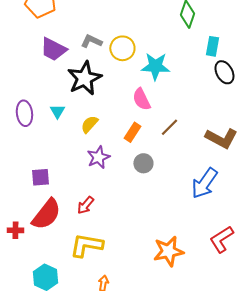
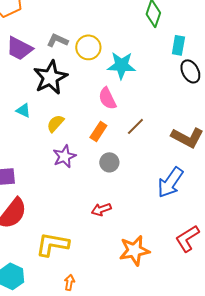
cyan triangle: (57, 111) -> (23, 110), turned -35
red arrow: (85, 205) -> (101, 209), moved, turned 30

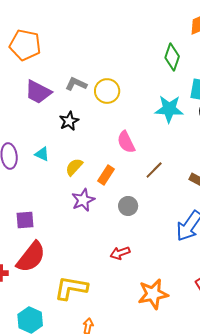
cyan star: (121, 65) -> (169, 109), moved
black star: (50, 77) -> (69, 121), size x0.6
orange rectangle: (98, 131) -> (106, 175), moved

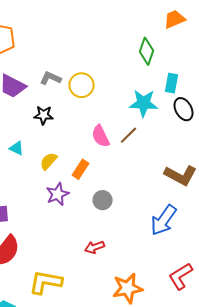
black star: (69, 121) -> (44, 115), turned 30
brown line: (154, 170) -> (129, 135), moved

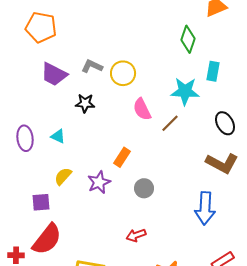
black ellipse: (184, 109) -> (225, 123), moved
pink semicircle: (101, 136) -> (142, 109), moved
yellow semicircle: (49, 161) -> (63, 176), moved
blue arrow: (164, 220) -> (205, 208), turned -32

